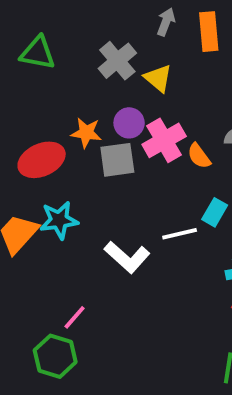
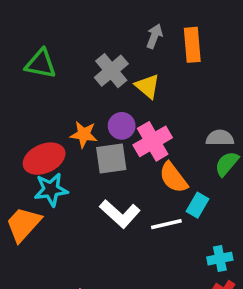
orange semicircle: (199, 156) -> (173, 178), moved, size x1.4
cyan star: (59, 220) -> (51, 190), moved
white L-shape: (127, 257) -> (120, 214), moved

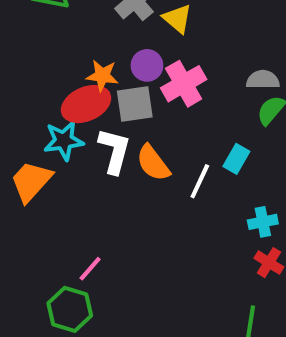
red ellipse: (44, 159) -> (86, 104), moved
orange semicircle: (173, 178) -> (153, 163), moved
white L-shape: (120, 214) -> (114, 151), moved, turned -117
white line: (166, 224) -> (200, 181), turned -52

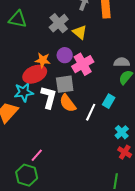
gray square: (135, 104) -> (65, 84), moved
cyan cross: (263, 222) -> (122, 132), turned -32

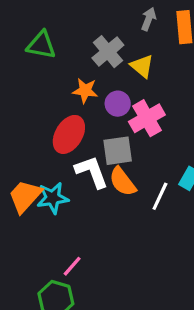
orange star: (43, 60) -> (85, 91), moved
red ellipse: (35, 74) -> (69, 134), turned -35
cyan star: (24, 92) -> (53, 198), moved
white L-shape: (49, 97) -> (92, 172), turned -35

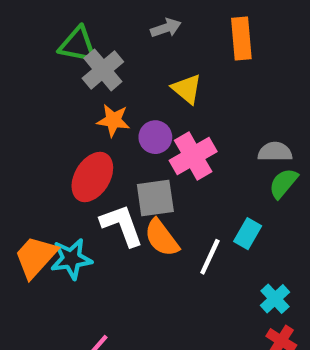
gray arrow: (149, 19) -> (166, 28), moved, turned 50
green triangle: (41, 45) -> (78, 45), moved
gray cross: (108, 52) -> (103, 70), moved

